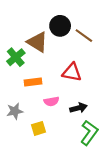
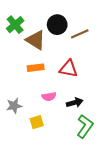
brown line: (84, 36) -> (80, 34), turned -60
green cross: (16, 57) -> (15, 25), moved
orange rectangle: (33, 82) -> (36, 68), moved

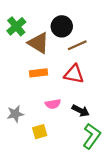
brown line: (80, 34) -> (77, 45), moved
black arrow: (75, 103) -> (81, 111), turned 42

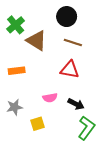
black circle: (62, 26) -> (67, 17), moved
brown line: (77, 45) -> (73, 43), turned 42
orange rectangle: (38, 73) -> (17, 71), moved

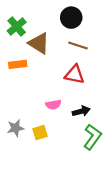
orange rectangle: (17, 71) -> (18, 64), moved
black arrow: (76, 104) -> (81, 111), turned -42
gray star: (15, 107) -> (15, 128), moved

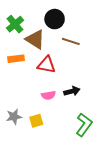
black circle: (71, 18) -> (55, 19), moved
red triangle: (75, 74) -> (46, 65), moved
black arrow: (81, 111) -> (72, 91), moved

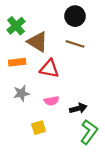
black circle: (55, 19) -> (75, 16), moved
black arrow: (72, 91) -> (78, 108), moved
gray star: (14, 117) -> (21, 93), moved

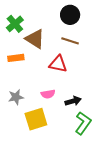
red triangle: (49, 69) -> (58, 64), moved
gray star: (21, 93) -> (16, 97), moved
yellow square: (39, 128) -> (36, 119), size x1.6

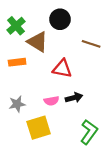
black circle: (70, 15) -> (60, 19), moved
brown line: (70, 41) -> (91, 44), moved
black arrow: (73, 101) -> (74, 98), moved

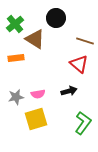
red triangle: (62, 69) -> (79, 64), moved, turned 30
pink semicircle: (51, 101) -> (38, 94), moved

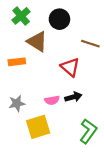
green cross: (15, 24) -> (21, 16), moved
red triangle: (79, 64) -> (70, 67), moved
pink semicircle: (38, 94) -> (52, 100), moved

